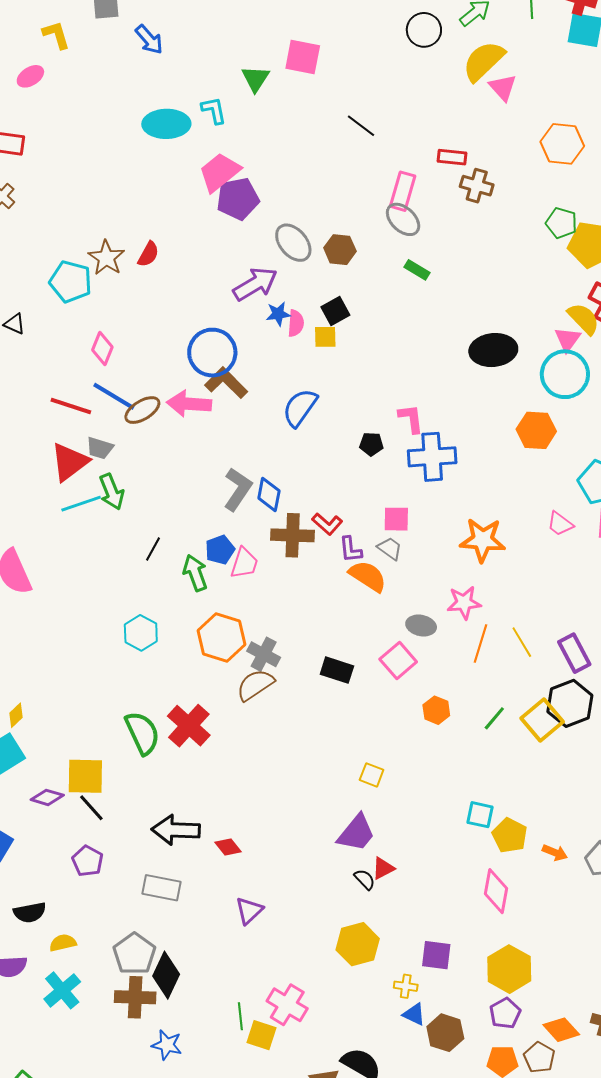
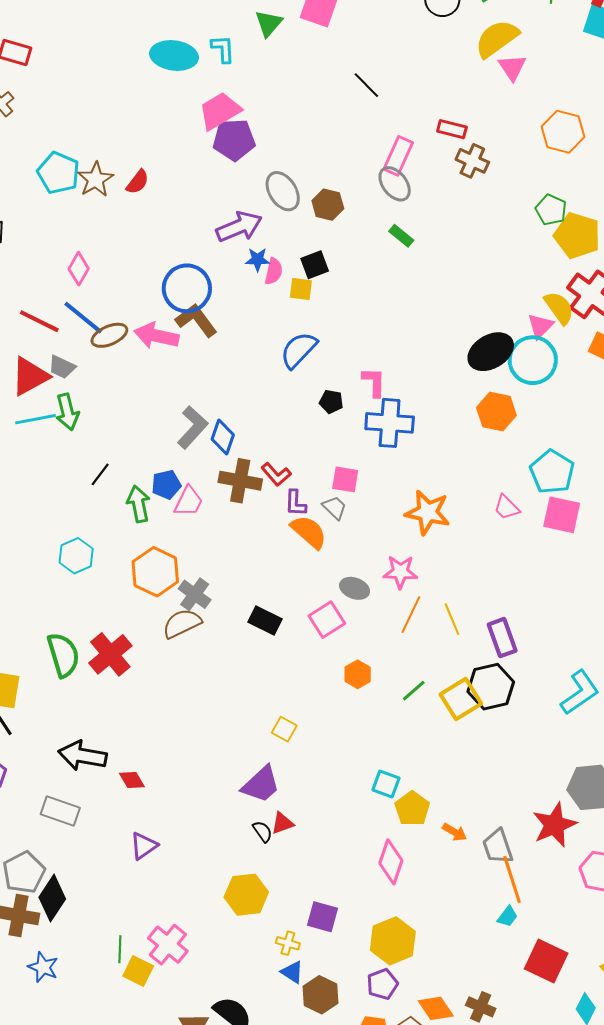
cyan pentagon: (71, 282) -> (58, 173), moved
black ellipse: (493, 350) -> (491, 352), moved, turned -33
blue semicircle: (300, 408) -> (299, 350), moved

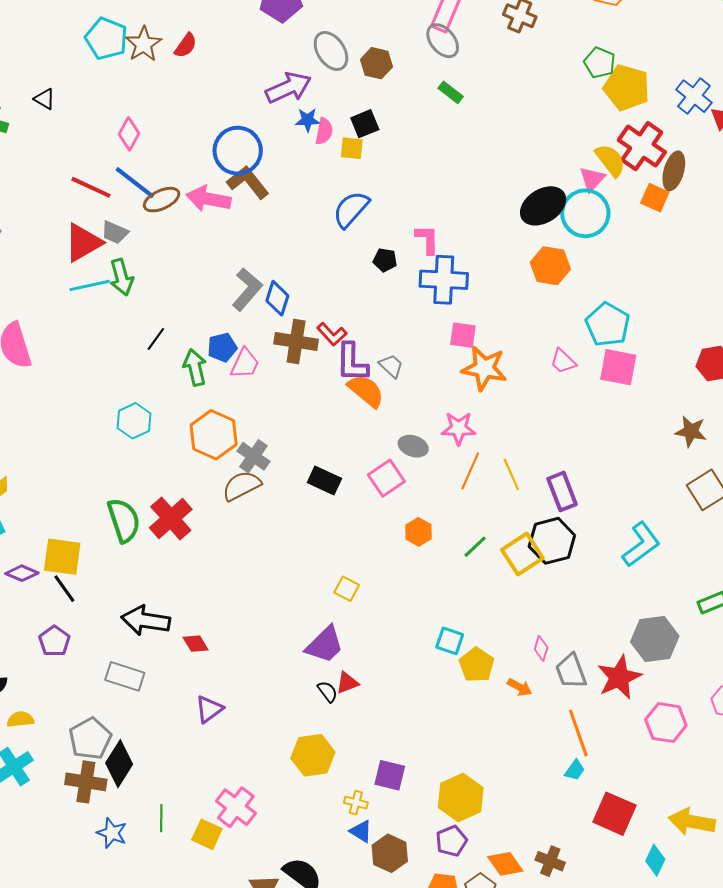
pink square: (345, 479) -> (463, 335), moved
purple L-shape: (295, 503) -> (352, 362), size x1.5
gray trapezoid: (498, 847) -> (571, 671), moved
pink diamond: (391, 862) -> (541, 648), moved, size x0.6
green line: (120, 949) -> (161, 818), moved

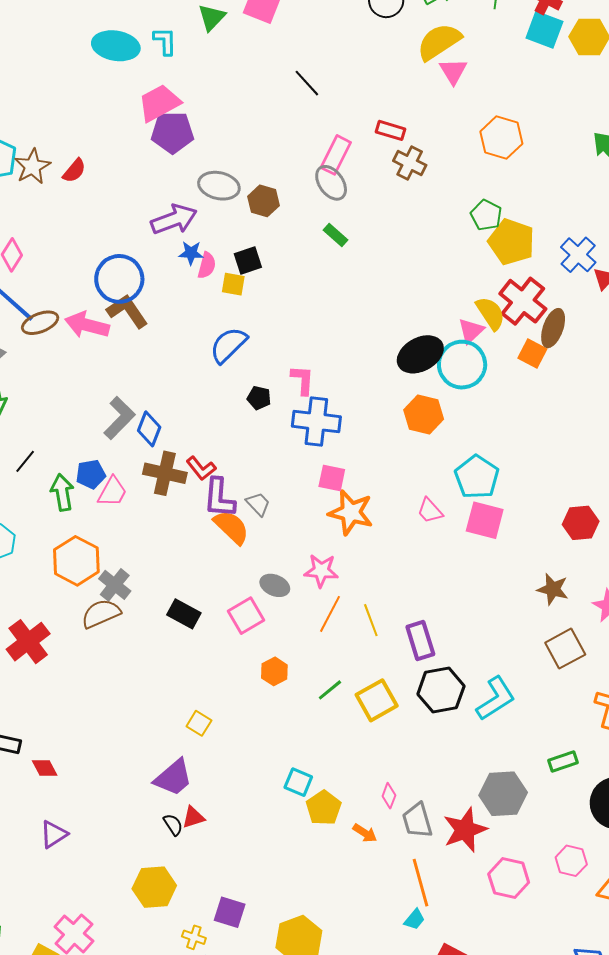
gray ellipse: (331, 51) -> (219, 186), turned -48
black hexagon: (552, 541) -> (441, 690), moved

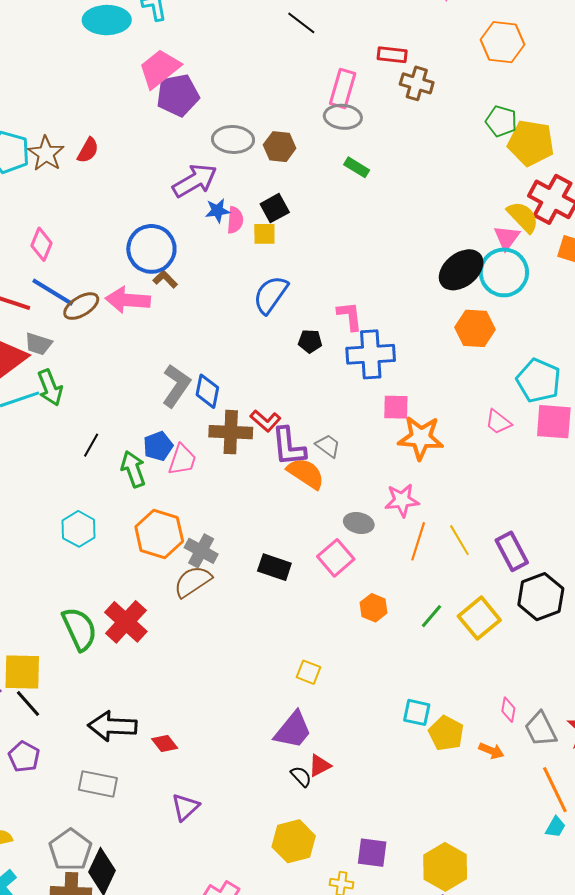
gray ellipse: (331, 183) -> (343, 117), turned -39
brown L-shape: (127, 311) -> (165, 279), size x0.6

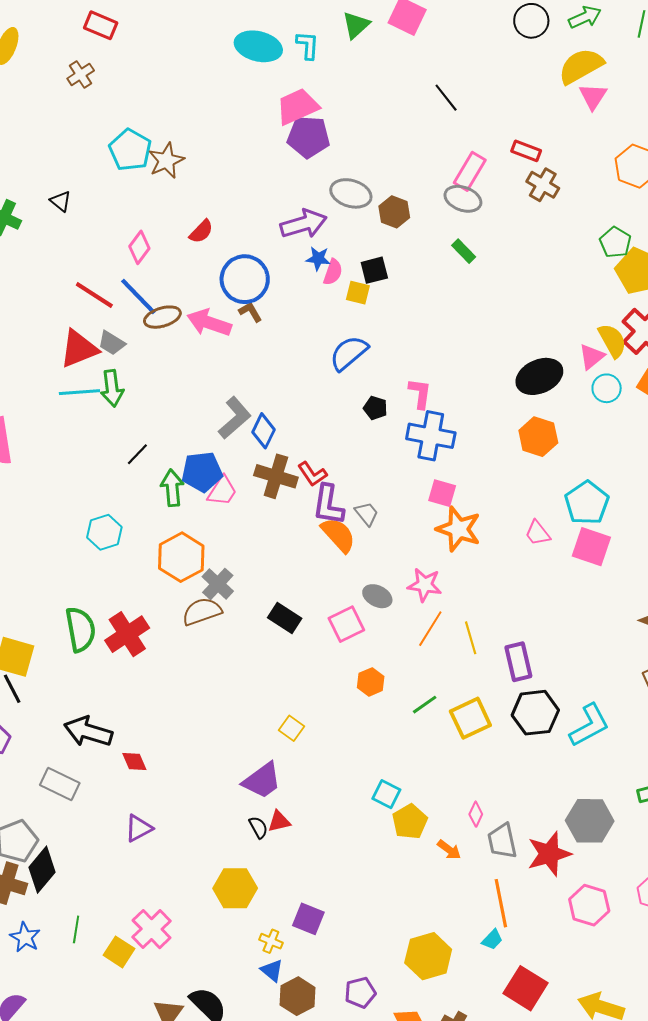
red semicircle: (88, 150) -> (201, 232), moved
cyan circle: (504, 272) -> (607, 388), moved, size x0.6
blue pentagon: (158, 446) -> (202, 472), size x1.4
yellow hexagon: (445, 867) -> (428, 956), moved

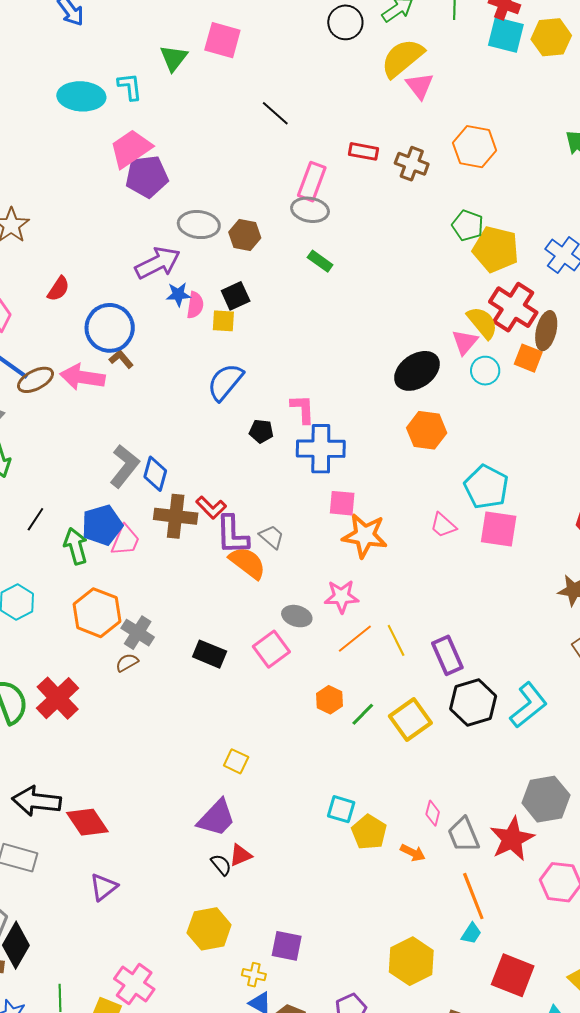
brown cross: (543, 185) -> (412, 164), moved
brown semicircle: (202, 612) -> (127, 663), size x0.6
orange line: (430, 629) -> (355, 639), turned 30
orange hexagon: (371, 682) -> (330, 700), moved
red diamond: (134, 761) -> (87, 822), size x1.6

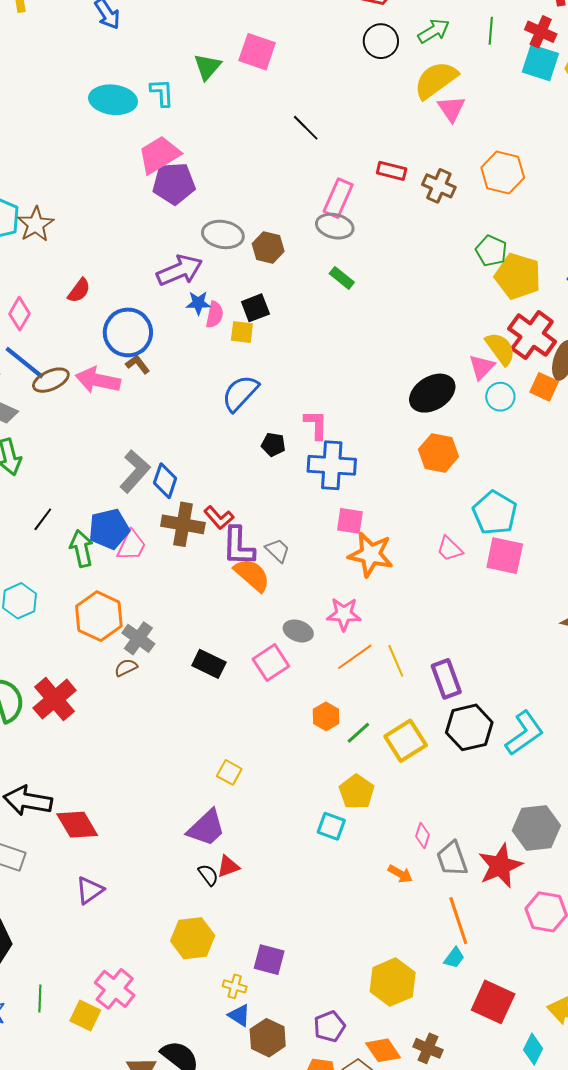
yellow pentagon: (369, 832) -> (357, 792), moved

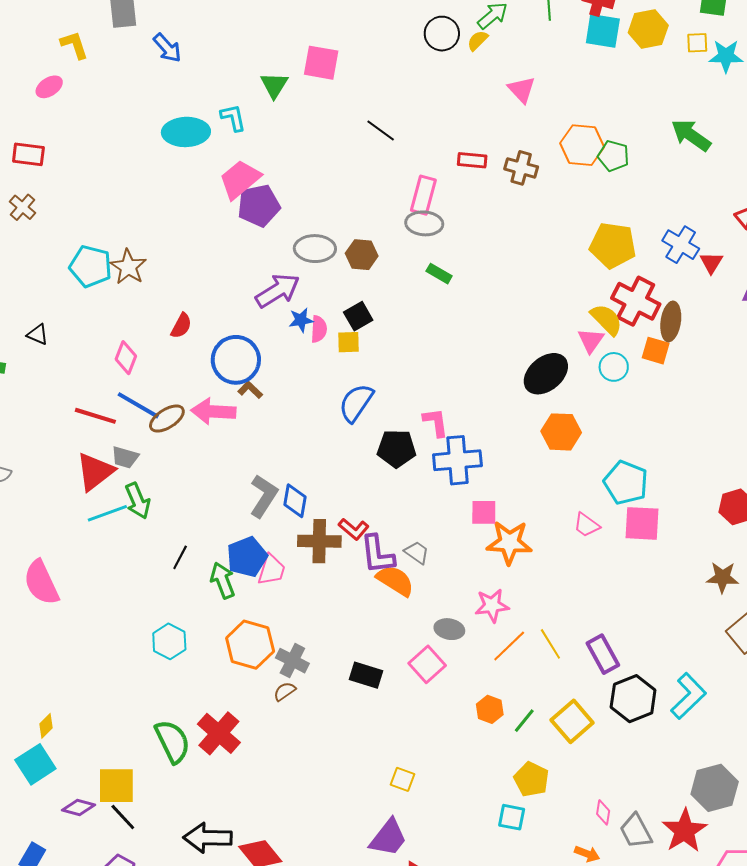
yellow semicircle: (436, 80) -> (478, 40), moved, size x0.5
green pentagon: (491, 251) -> (613, 156), moved
black pentagon: (273, 444) -> (397, 449), size x1.6

